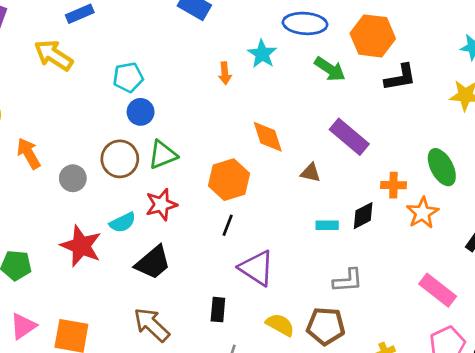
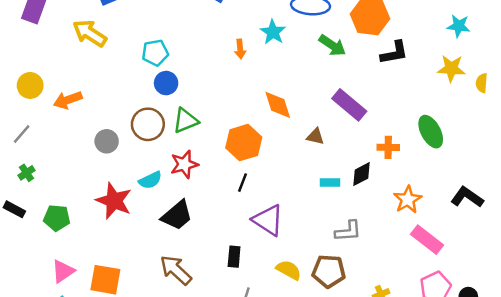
orange arrow: (29, 153) -> (68, 100), moved, turned -80
orange star: (422, 213) -> (408, 200), moved

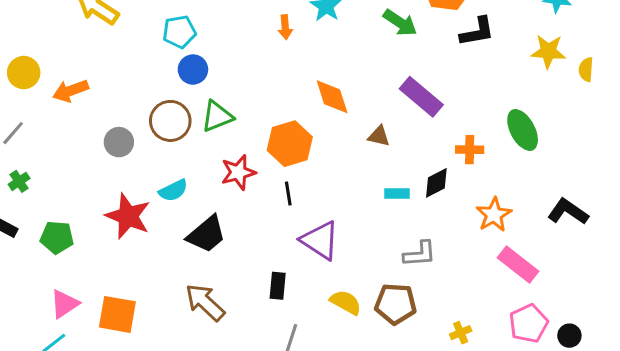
red star: (184, 164) -> (238, 172), moved
black line: (243, 183) -> (288, 193), turned -30

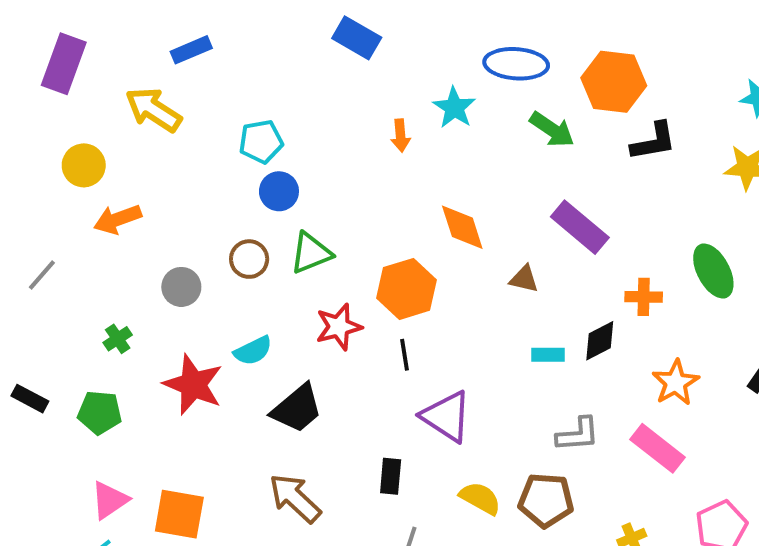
yellow circle: (24, 73) -> (84, 165), moved
brown circle: (170, 121) -> (249, 259), size x0.7
green cross: (19, 181) -> (118, 339), moved
pink rectangle: (518, 265) -> (658, 448), moved

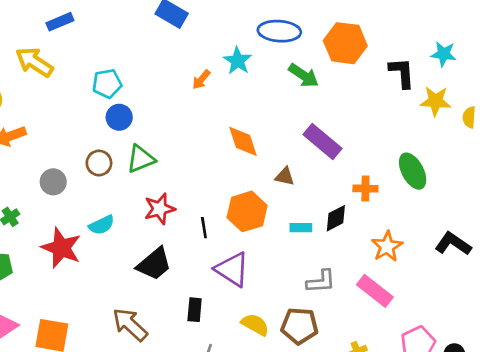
orange arrow: (401, 136) -> (201, 80), turned 45
black L-shape: (654, 141) -> (402, 73), moved, turned -84
orange hexagon: (407, 289) -> (247, 211), moved
black trapezoid: (297, 409) -> (154, 264), moved

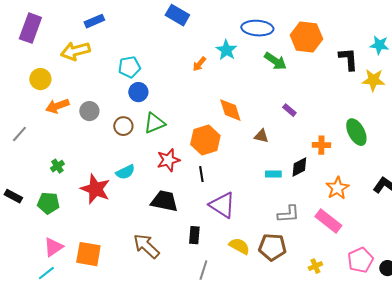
yellow arrow: (34, 62) -> (75, 51), turned -48
purple rectangle: (322, 141) -> (289, 110), size x0.5
gray circle: (53, 182) -> (89, 111), moved
orange hexagon: (247, 211) -> (205, 140), moved
black trapezoid: (154, 264) -> (164, 201), turned -128

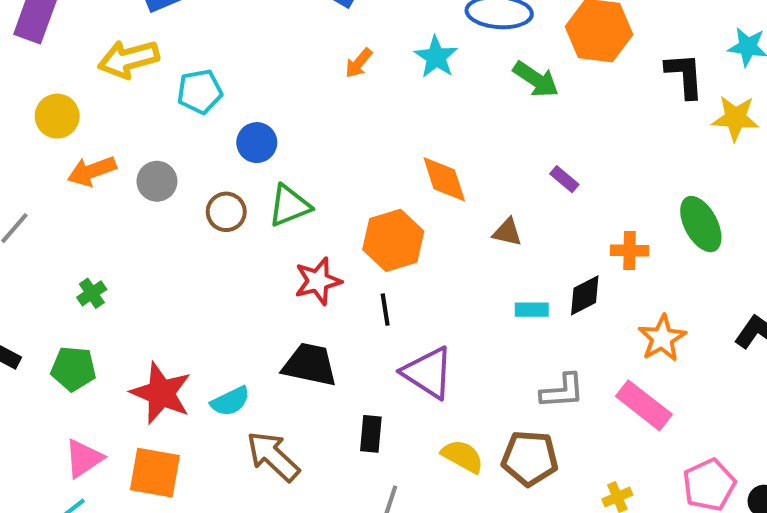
orange arrow: (199, 64) -> (359, 63), moved
cyan pentagon: (129, 67) -> (200, 92), moved
cyan semicircle: (125, 172) -> (230, 401), moved
red star: (95, 189) -> (161, 393), moved

